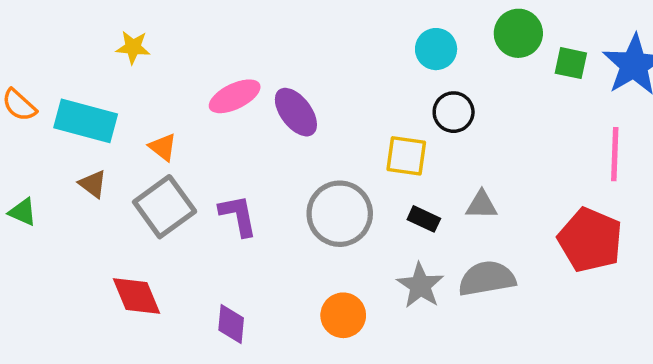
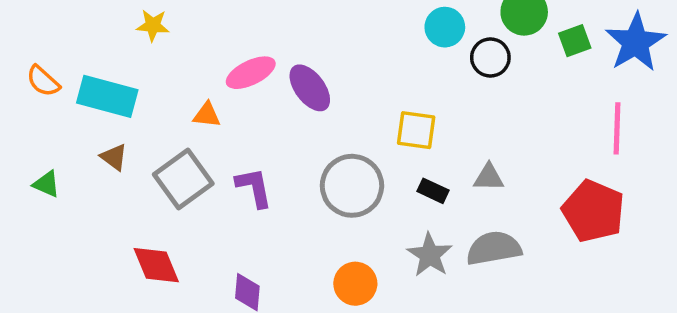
green square: (571, 63) -> (575, 41), turned -32
black circle: (454, 112) -> (490, 57), moved
orange triangle: (163, 147) -> (207, 115), moved, turned -32

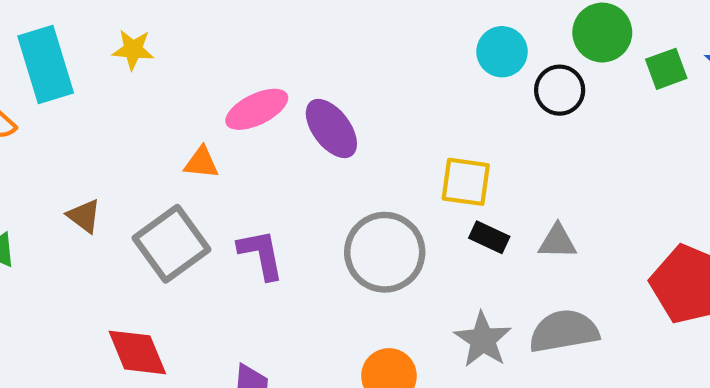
cyan rectangle: (107, 96) -> (46, 65), moved, turned 58
black rectangle: (433, 191) -> (489, 237), moved

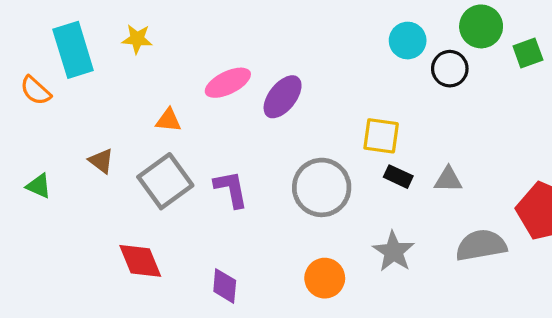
purple ellipse: (331, 128) -> (283, 97), turned 75
orange triangle: (201, 163) -> (168, 120), moved
gray semicircle: (564, 331) -> (481, 245), moved

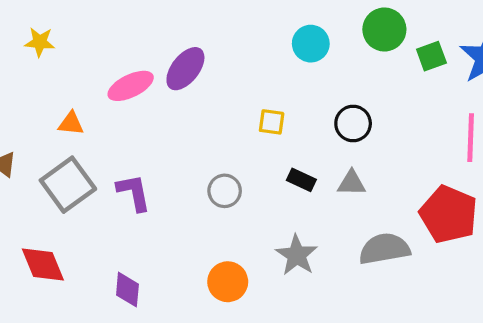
black circle: (450, 69) -> (353, 123), moved
purple ellipse: (283, 97) -> (185, 69), moved
yellow square: (381, 136) -> (272, 122), moved, size x0.7
gray circle: (322, 187) -> (225, 191), size x0.6

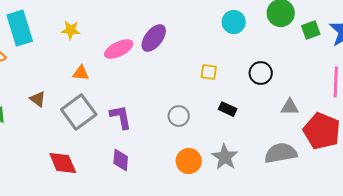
yellow star: (40, 42) -> (71, 30), moved
gray triangle: (351, 183) -> (290, 107), moved
orange circle: (228, 282) -> (189, 161), moved
purple diamond: (127, 290) -> (121, 160), moved

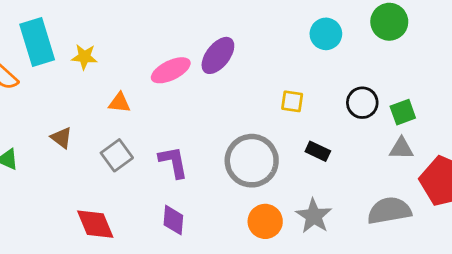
yellow star: (71, 30) -> (84, 57), moved
green square: (311, 30) -> (403, 112), moved
gray square: (79, 112) -> (117, 155), size x0.7
gray circle: (179, 116) -> (252, 161), size x1.8

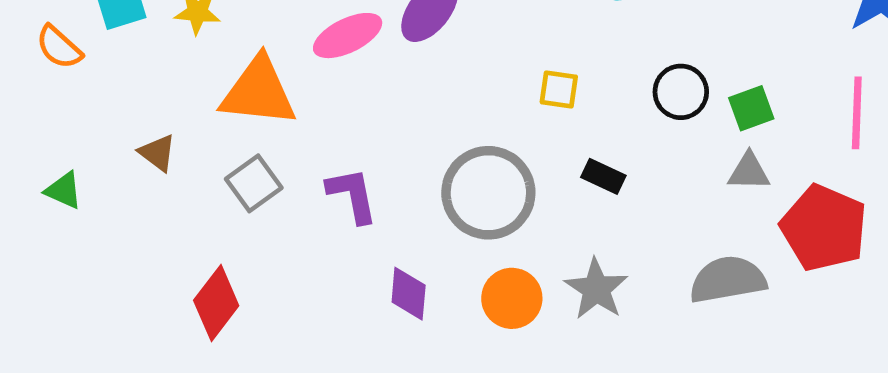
orange triangle: (119, 103) -> (258, 92), size x2.0
purple diamond: (173, 220) -> (409, 294), moved
red diamond: (95, 224) -> (216, 303), turned 60

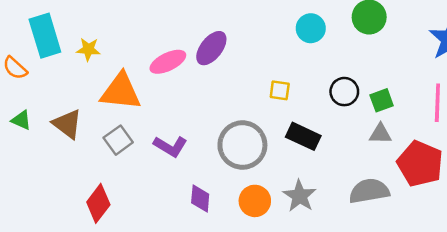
brown triangle: (158, 153) -> (67, 124), size x1.5
black rectangle: (603, 176) -> (303, 136), size x1.5
green triangle: (64, 190) -> (21, 120), moved
purple L-shape: (352, 195) -> (170, 146), turned 132

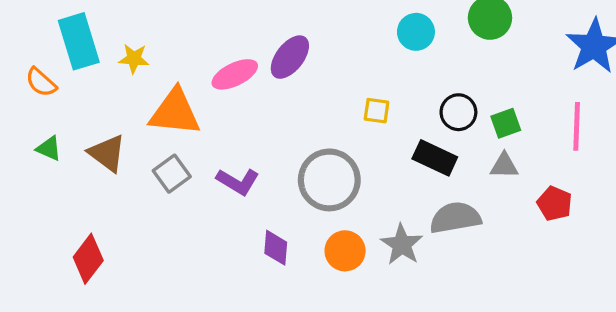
black rectangle: (303, 136) -> (435, 158), moved
red pentagon: (420, 164) -> (555, 204), size x0.6
gray semicircle: (369, 191) -> (455, 218), moved
red diamond: (98, 203) -> (88, 259), moved

